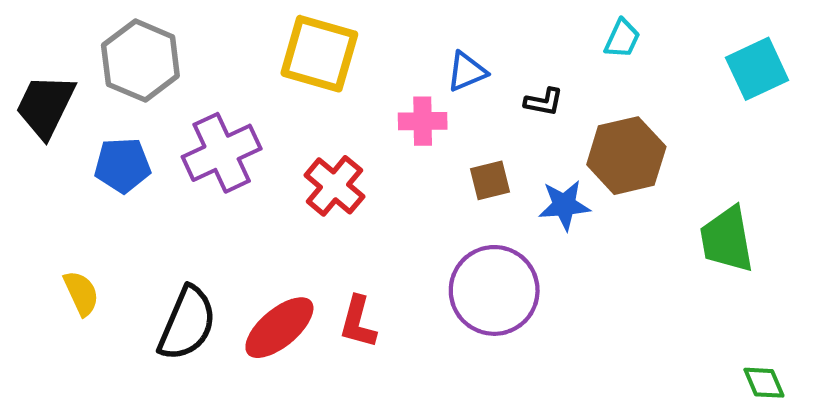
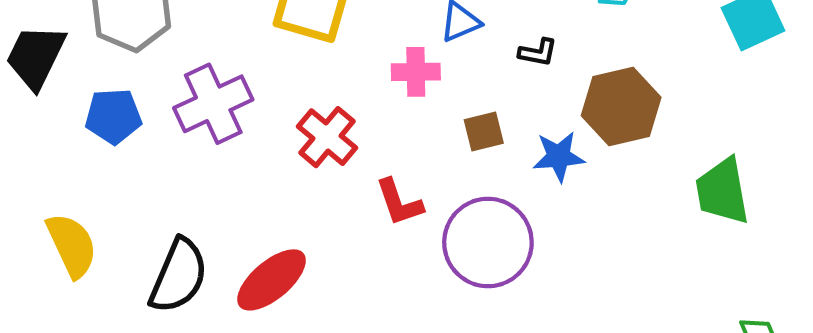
yellow semicircle: (81, 293) -> (72, 245), size x1.4
red L-shape: (358, 322) -> (399, 202), moved, turned -34

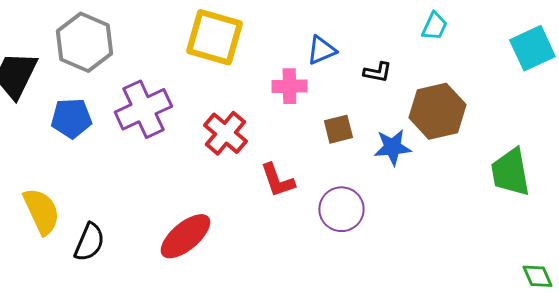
purple circle: (488, 243) -> (341, 209), size x0.7
black semicircle: (179, 276) -> (89, 242), moved, size x0.7

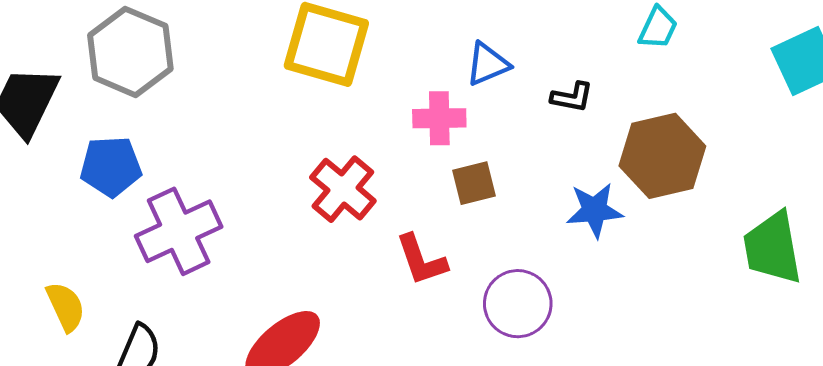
purple cross: (143, 109) -> (179, 231), moved
brown square: (338, 129) -> (474, 183), moved
yellow semicircle: (41, 211) -> (66, 307), size x0.7

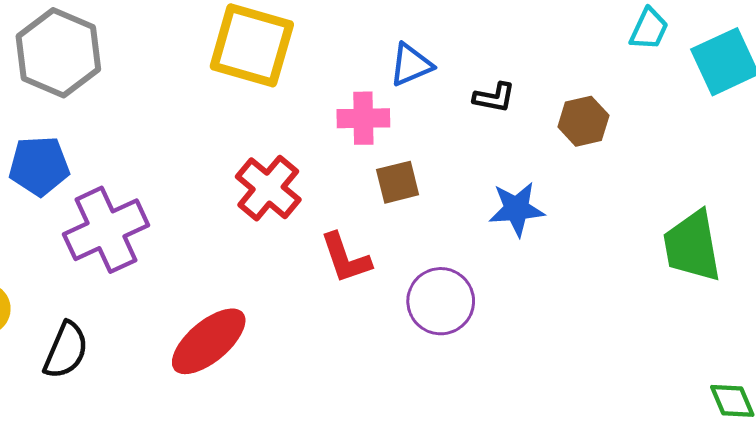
cyan trapezoid: (658, 28) -> (649, 29), moved
brown hexagon: (662, 156) -> (583, 121), moved, size x0.6

